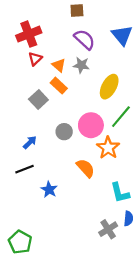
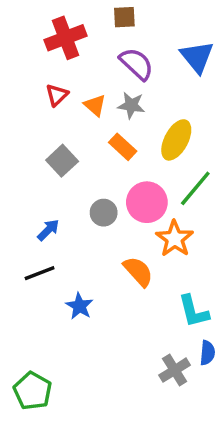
red cross: (29, 34) -> (66, 38), moved
orange rectangle: (59, 86) -> (123, 147), moved

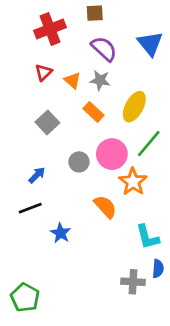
gray cross: (175, 370) -> (133, 282), turned 35

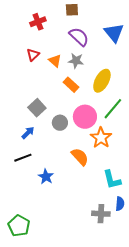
red cross: (50, 29) -> (38, 22), size x0.7
gray square: (47, 122) -> (37, 108), moved

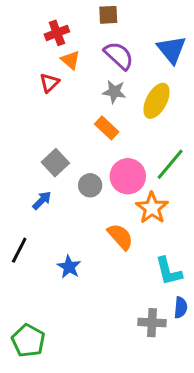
orange triangle: (55, 61) -> (71, 60), moved
yellow ellipse: (102, 81) -> (157, 101), moved
black line: (23, 158) -> (19, 250), moved, turned -42

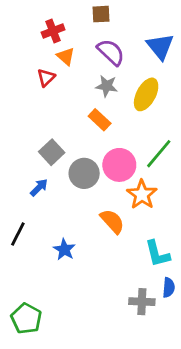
gray circle: (90, 185) -> (84, 173), size x1.4

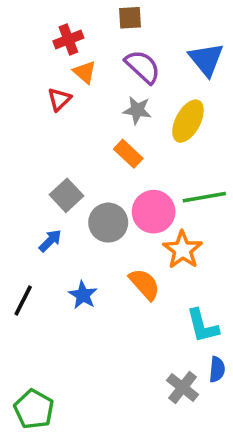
green line: (159, 154) -> (204, 197), turned 40
blue star: (64, 249) -> (83, 295), moved
gray cross: (142, 302) -> (183, 387), turned 35

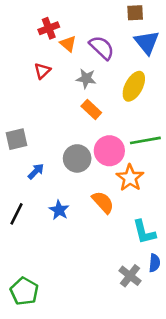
brown square: (130, 18) -> (135, 13), moved
orange triangle: (85, 72) -> (68, 44), moved
gray star: (137, 110) -> (86, 79), moved
gray square: (67, 195) -> (17, 139), moved, turned 30

